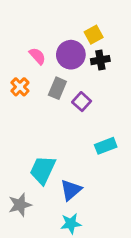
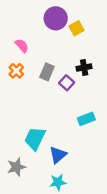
purple circle: (71, 55) -> (56, 18), moved
pink semicircle: (37, 56) -> (22, 46), moved
black cross: (100, 60) -> (84, 67), moved

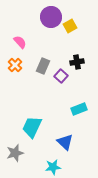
blue triangle: (58, 155) -> (65, 142), moved, turned -36

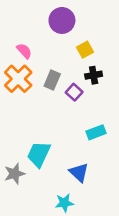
yellow square: (70, 26) -> (85, 50), moved
orange cross: (15, 65) -> (18, 79), size x1.6
gray star: (15, 153) -> (15, 174), moved

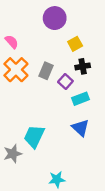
pink semicircle: (24, 51) -> (12, 42), moved
cyan rectangle: (96, 132) -> (80, 99), moved
blue triangle: (79, 172) -> (80, 128), moved

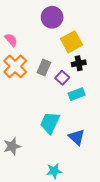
yellow square: (75, 44) -> (72, 42), size x1.5
blue triangle: (80, 128) -> (77, 137), moved
cyan trapezoid: (34, 136) -> (50, 123), moved

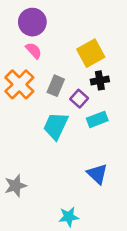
purple circle: (52, 17) -> (32, 22), moved
pink semicircle: (11, 40) -> (34, 51), moved
cyan trapezoid: (50, 123) -> (56, 126), moved

